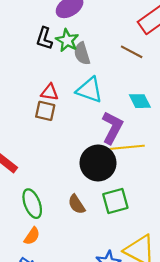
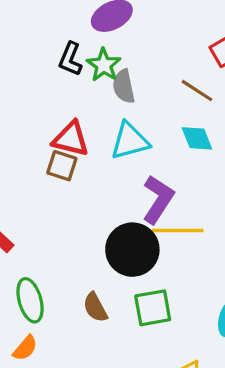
cyan triangle: (89, 90) -> (130, 141), turned -40
red triangle: (50, 92) -> (71, 139), size x1.4
cyan diamond: (140, 101) -> (197, 138), moved

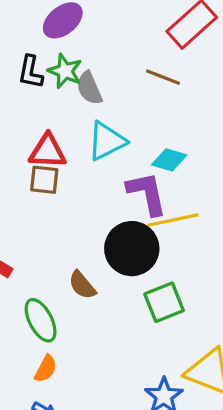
cyan diamond: (197, 138) -> (169, 160), moved, turned -40
purple L-shape: (158, 199) -> (147, 193), turned -33
brown semicircle: (95, 307) -> (82, 285), moved

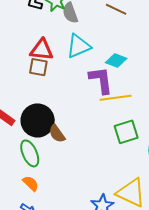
black circle: (132, 249) -> (38, 120), moved
green square: (164, 302) -> (126, 132), moved
orange semicircle: (46, 369) -> (31, 183), turned -78

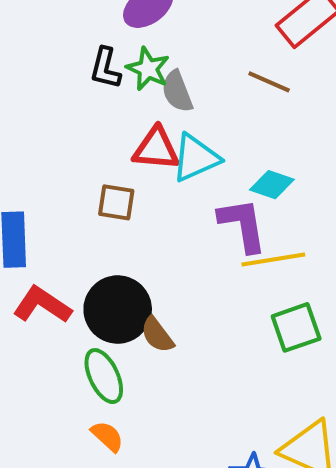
red triangle: (42, 50) -> (156, 149), moved

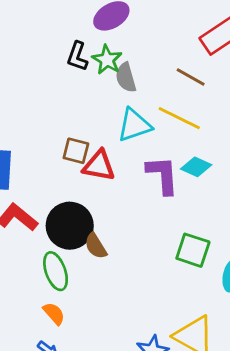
red triangle: (156, 149) -> (99, 166), moved
cyan diamond: (272, 185) -> (196, 167), moved
yellow line: (273, 259) -> (179, 118), moved, turned 30
green square: (296, 327) -> (193, 250), turned 32

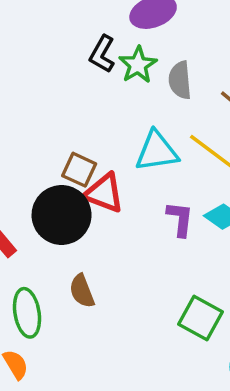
gray semicircle: (126, 77) -> (180, 80), moved
purple L-shape: (163, 175) -> (180, 219), size x0.7
black circle: (70, 226) -> (62, 215), moved

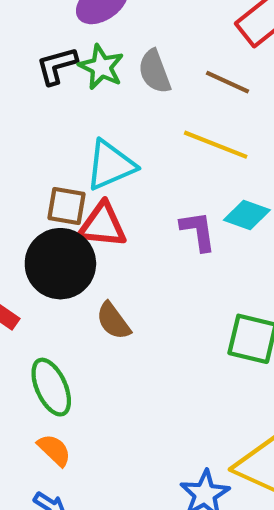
black L-shape: (102, 54) -> (57, 66), turned 60
cyan triangle: (157, 151) -> (110, 165), moved
brown semicircle: (82, 291) -> (113, 321), moved

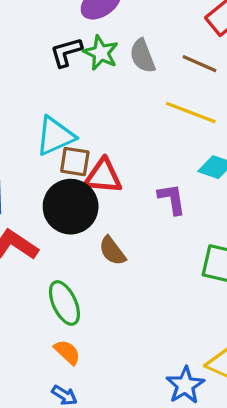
cyan triangle: (110, 165) -> (55, 136), moved
purple L-shape: (198, 231) -> (172, 199), moved

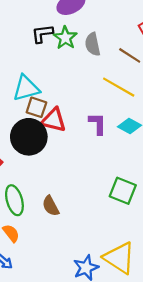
purple L-shape: (172, 199) -> (98, 124), moved
brown semicircle: (112, 251) -> (51, 206), moved

